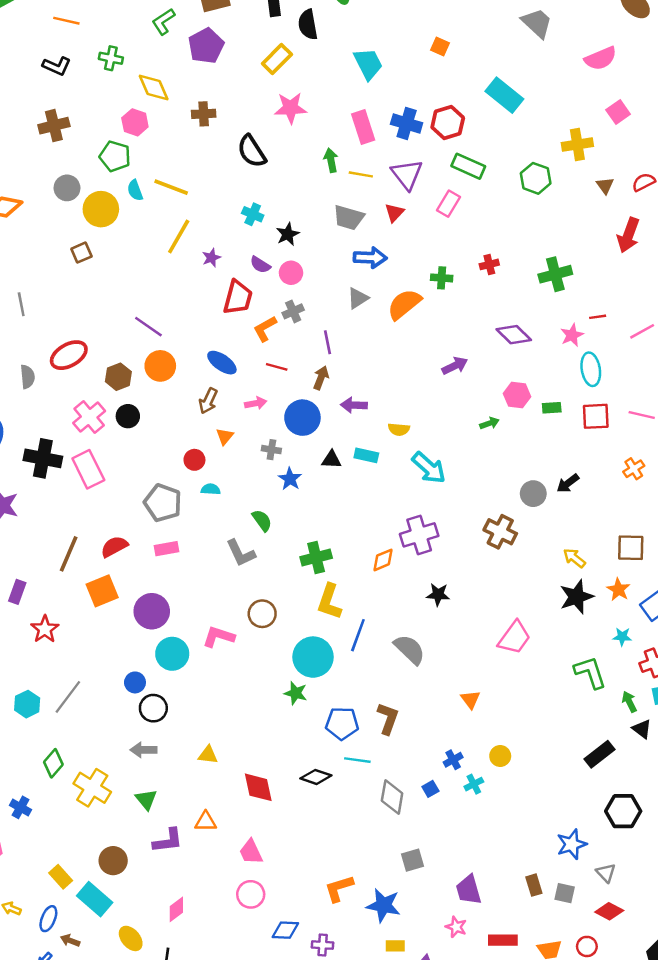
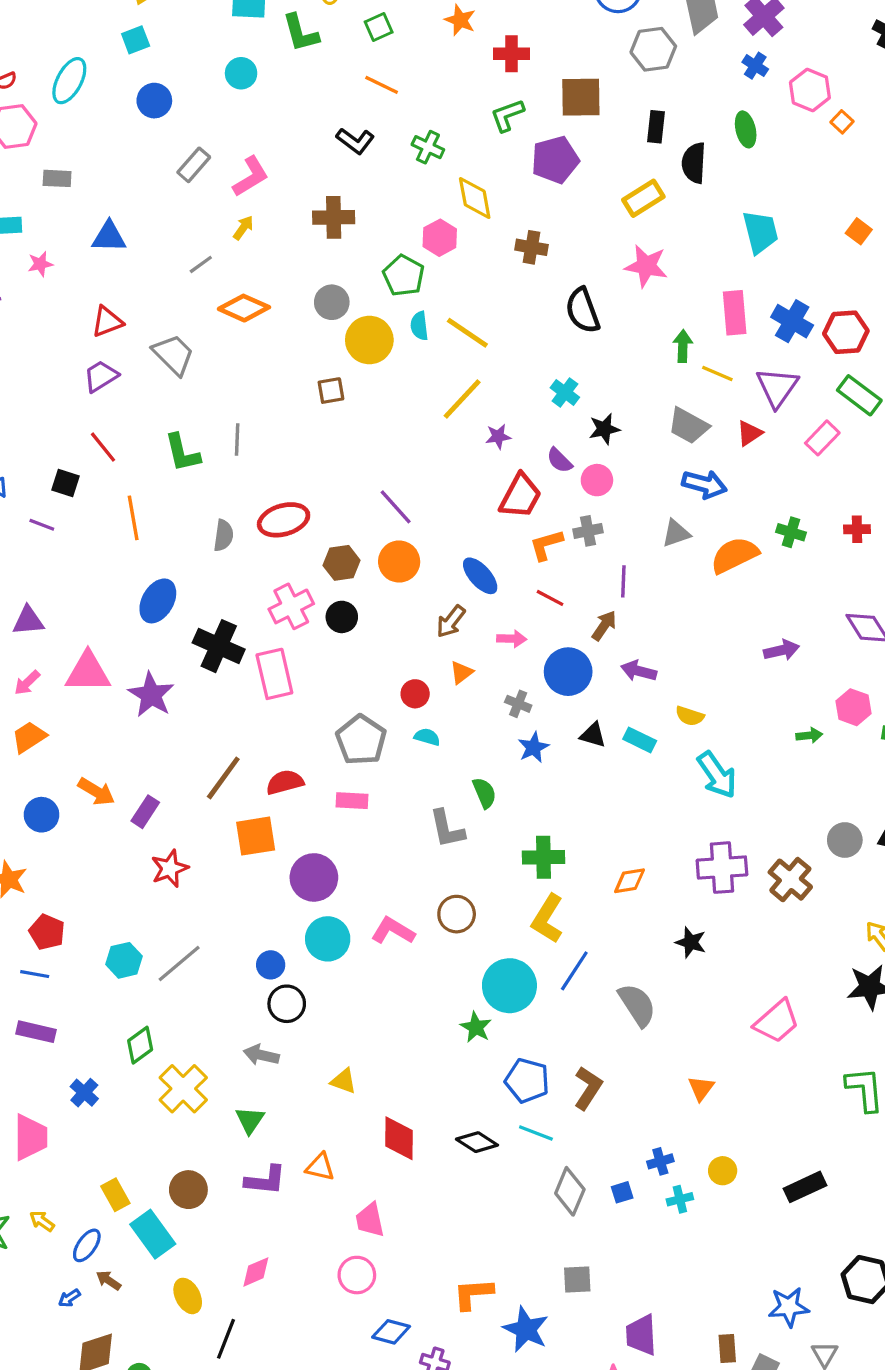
purple cross: (419, 535) -> (722, 868), moved
black rectangle: (600, 754) -> (805, 1187), moved

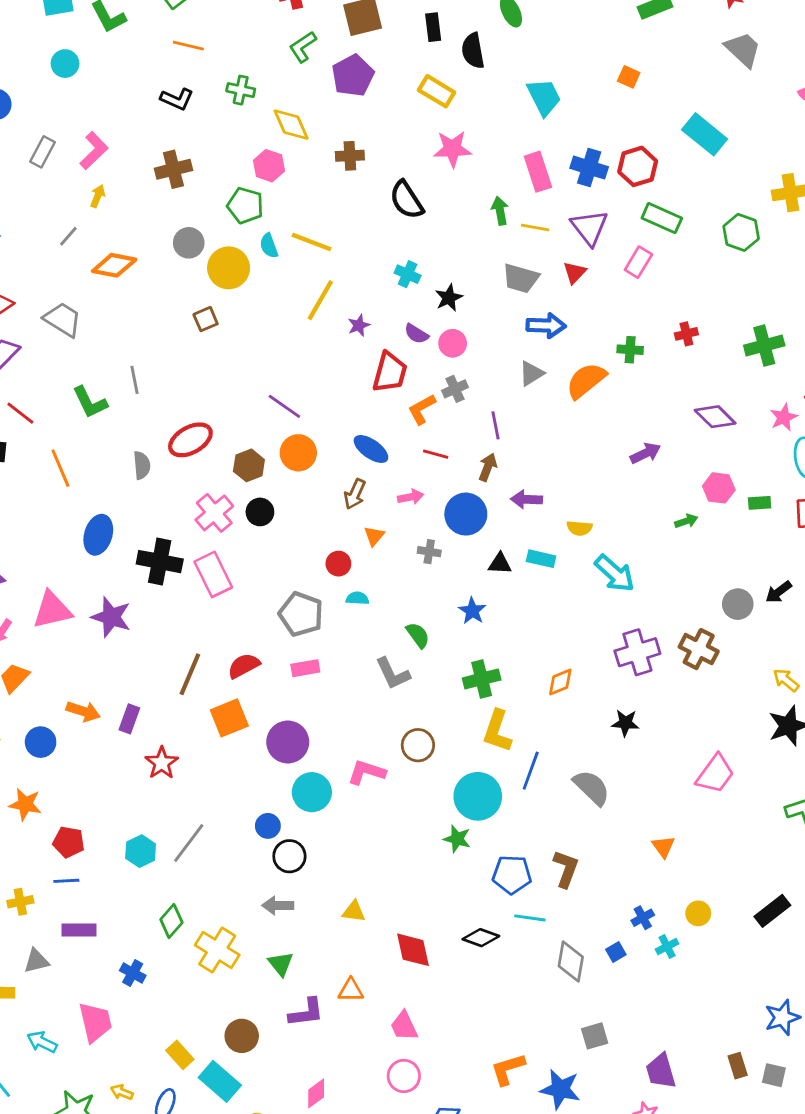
yellow rectangle: (643, 198) -> (437, 91), turned 76
blue star: (533, 747) -> (472, 611), moved

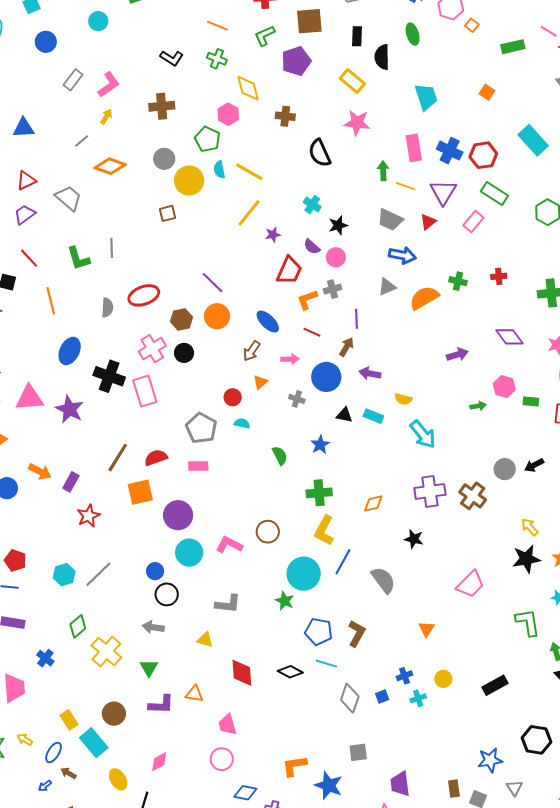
orange line: (188, 46) -> (217, 26), moved
gray L-shape: (393, 674) -> (228, 604), moved, turned -68

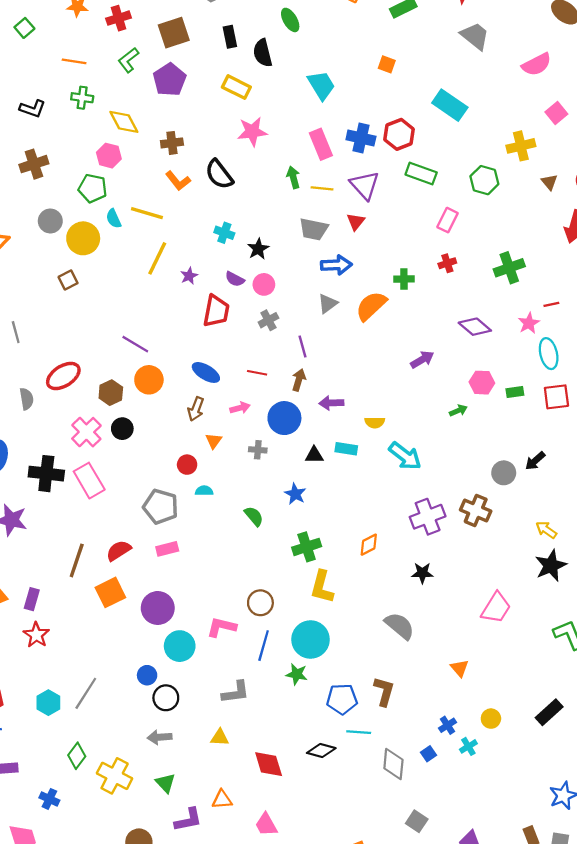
pink rectangle: (473, 221) -> (448, 220), moved
orange L-shape: (307, 300) -> (178, 181), moved, turned -95
red star: (88, 516) -> (36, 635), moved
blue line: (343, 562) -> (264, 646), moved
gray square: (358, 752) -> (417, 821), turned -36

